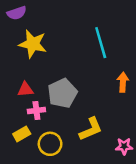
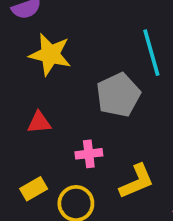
gray pentagon: (62, 93) -> (118, 95), moved
pink cross: (36, 111) -> (89, 154), moved

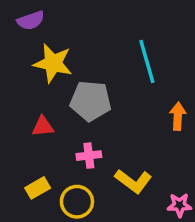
gray pentagon: (118, 95) -> (91, 101), moved, turned 30
yellow L-shape: (137, 181) -> (133, 181), turned 60

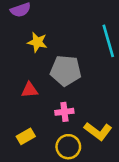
yellow star: (53, 63) -> (37, 42), size x0.7
yellow circle: (77, 202) -> (68, 147), moved

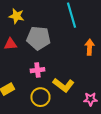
red triangle: (30, 90) -> (10, 44), moved

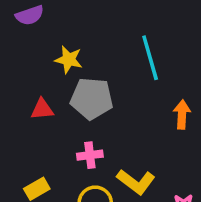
yellow star: (16, 16) -> (69, 60), moved

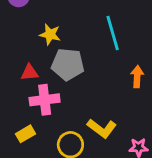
pink cross: (90, 155) -> (45, 100), moved, size x1.5

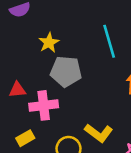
yellow star: (50, 34) -> (49, 43), turned 30
red triangle: (30, 73) -> (17, 90), moved

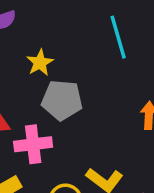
cyan line: (109, 41) -> (118, 37), moved

